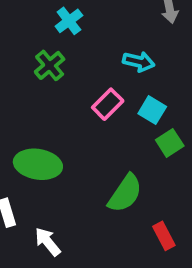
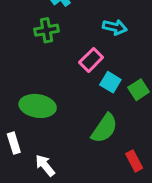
green cross: (50, 65) -> (46, 30), turned 30
cyan square: (152, 110) -> (110, 82), moved

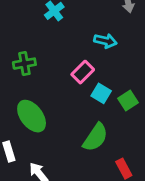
green cross: (46, 30) -> (24, 64), moved
green ellipse: (38, 106) -> (32, 116), turned 44

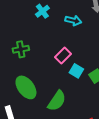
cyan arrow: (105, 41) -> (73, 21), moved
green semicircle: (95, 137) -> (57, 101), moved

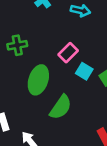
green ellipse: (26, 87) -> (38, 80), moved, turned 55

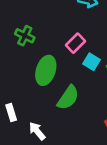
green cross: (17, 45) -> (25, 36), turned 36

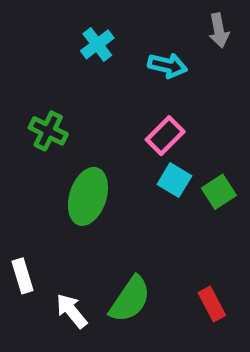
pink rectangle: (75, 43) -> (165, 136), moved
green semicircle: (68, 98) -> (130, 299), moved

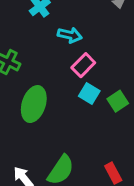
cyan arrow: (167, 65) -> (70, 35), moved

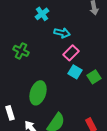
green ellipse: (34, 104) -> (38, 93), moved

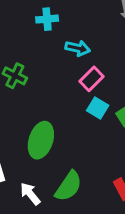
cyan cross: (42, 14) -> (47, 19), turned 32

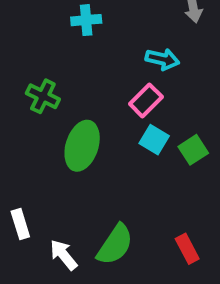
cyan arrow: (78, 48) -> (162, 59), moved
green ellipse: (41, 140) -> (82, 146), moved

